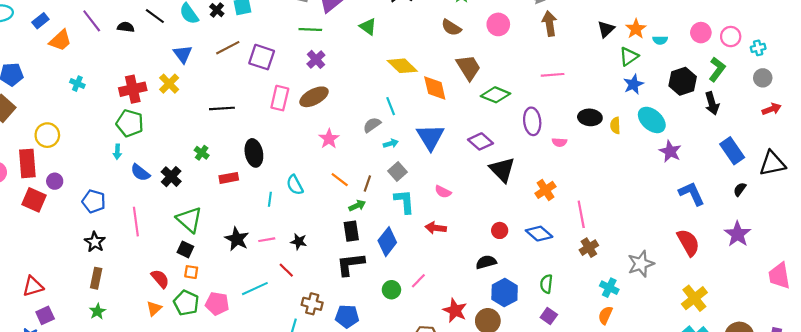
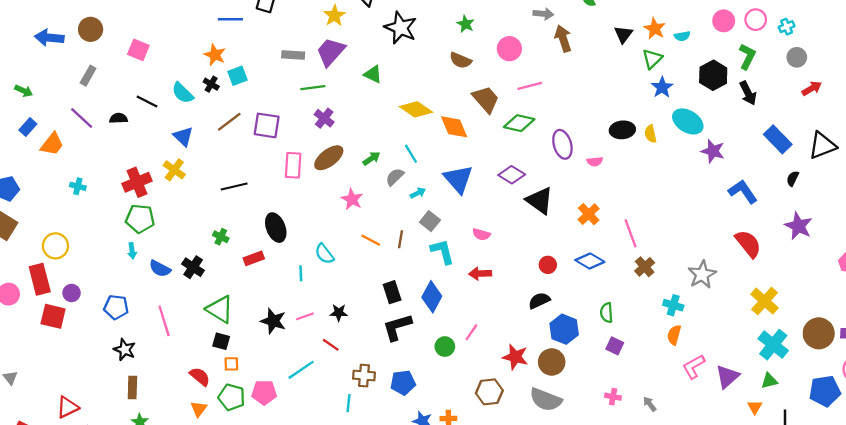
pink line: (553, 75) -> (530, 86), moved
green arrow: (357, 206) -> (371, 158), moved

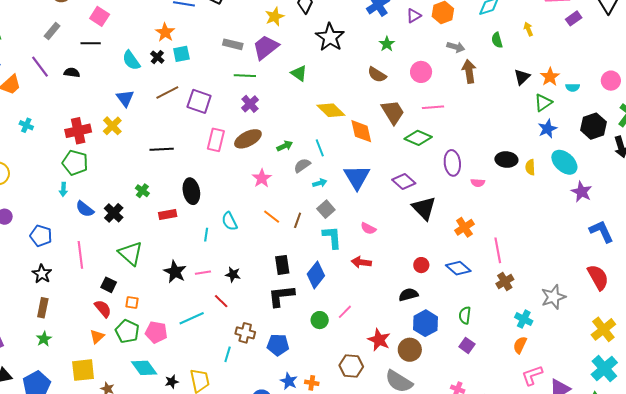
black line: (147, 102) -> (91, 43), moved, turned -36
black square: (221, 341) -> (109, 285), moved

